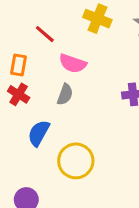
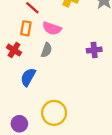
orange rectangle: (19, 65) -> (26, 28), moved
yellow circle: (76, 161) -> (54, 113), moved

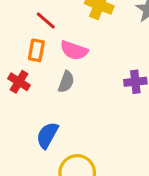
blue semicircle: (28, 77) -> (47, 135), moved

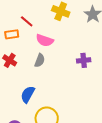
orange rectangle: (36, 50) -> (12, 34), moved, turned 72

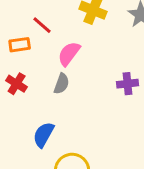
pink semicircle: (45, 40) -> (69, 54), turned 108

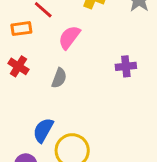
gray semicircle: (62, 84) -> (59, 78), moved
blue semicircle: (44, 135) -> (43, 130), moved

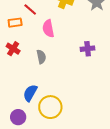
pink semicircle: (69, 37) -> (48, 29), turned -48
gray semicircle: (59, 78) -> (41, 57), turned -32

